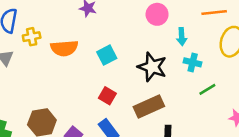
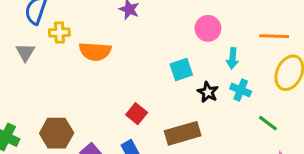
cyan square: (107, 55) -> (181, 69), moved
black star: (152, 67) -> (208, 92), moved, size x0.6
green line: (207, 89) -> (268, 123), moved, turned 60

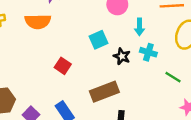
orange semicircle: (95, 51) -> (38, 21), moved
red square: (137, 114) -> (63, 66), moved

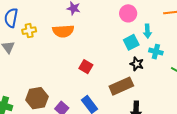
cyan square: (99, 40) -> (131, 42), moved
black star: (122, 56) -> (137, 64), moved

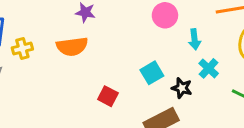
cyan square: (131, 42) -> (152, 73), moved
cyan cross: (156, 52) -> (209, 68), turned 32

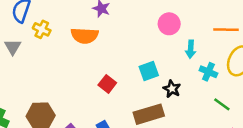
yellow cross: (22, 48) -> (42, 29), turned 30
cyan cross: (209, 68) -> (208, 72), moved, turned -30

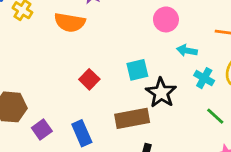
cyan arrow: (191, 49) -> (187, 51), turned 90
black star: (172, 89) -> (161, 93), size x1.5

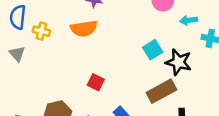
red square: (89, 79) -> (96, 82), moved

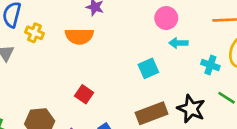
cyan arrow: (189, 20) -> (178, 43), moved
black star: (178, 62) -> (191, 109), moved

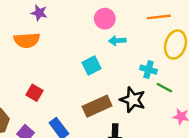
cyan cross: (210, 65) -> (148, 70), moved

